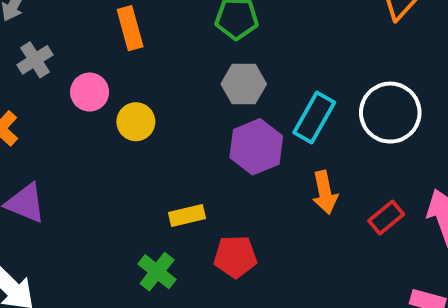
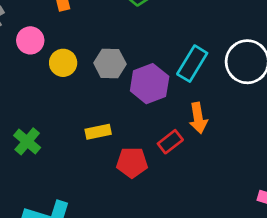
gray hexagon: (244, 84) -> (110, 64), moved
red rectangle: (386, 218) -> (170, 142), moved
green cross: (157, 272) -> (27, 141), moved

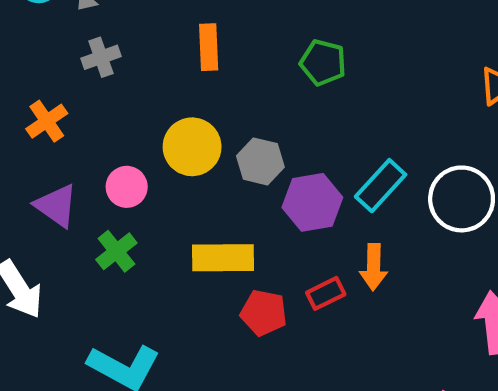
pink circle: (30, 40) -> (127, 187), moved
yellow circle: (63, 63) -> (192, 147), size x1.4
yellow rectangle: (98, 132) -> (223, 258), size x1.6

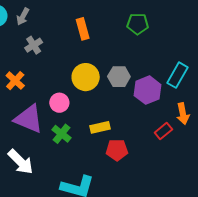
purple triangle: (56, 206) -> (29, 119), size x1.4
yellow rectangle: (223, 258) -> (100, 127), moved, size x0.7
red pentagon: (264, 313) -> (117, 150), moved

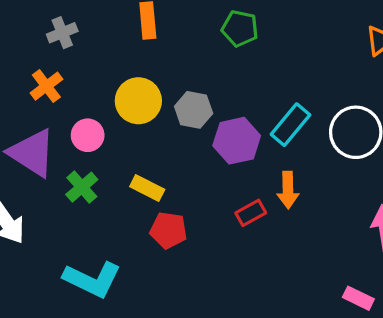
orange cross: (15, 81) -> (46, 86), moved
yellow rectangle: (100, 127) -> (147, 188), turned 30

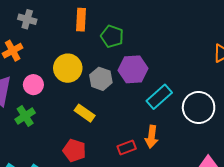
green pentagon: (240, 28) -> (112, 36), moved
gray cross: (62, 33) -> (27, 19), turned 30
purple hexagon: (237, 141) -> (133, 69), moved
yellow rectangle: (147, 188) -> (85, 113), moved

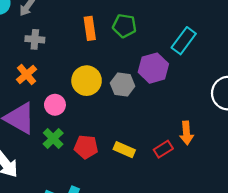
green pentagon: (112, 36) -> (124, 26), moved
cyan rectangle: (159, 97) -> (184, 41), moved
yellow rectangle: (85, 113) -> (124, 150), moved
red pentagon: (74, 150) -> (86, 147), moved

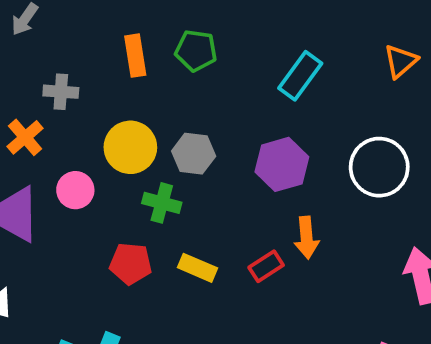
gray cross: (35, 39) -> (61, 92), moved
purple hexagon: (153, 68) -> (282, 164), moved
green cross: (53, 139) -> (162, 203), moved, turned -30

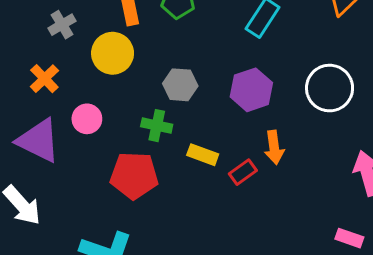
gray cross: (61, 92) -> (62, 25), moved, turned -32
yellow circle: (130, 147) -> (113, 53), moved
red pentagon: (131, 264) -> (134, 175), size x1.4
yellow rectangle: (197, 268) -> (203, 155), moved

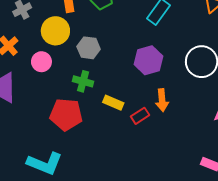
gray hexagon: (180, 85) -> (89, 48), moved
pink circle: (87, 119) -> (41, 62), moved

